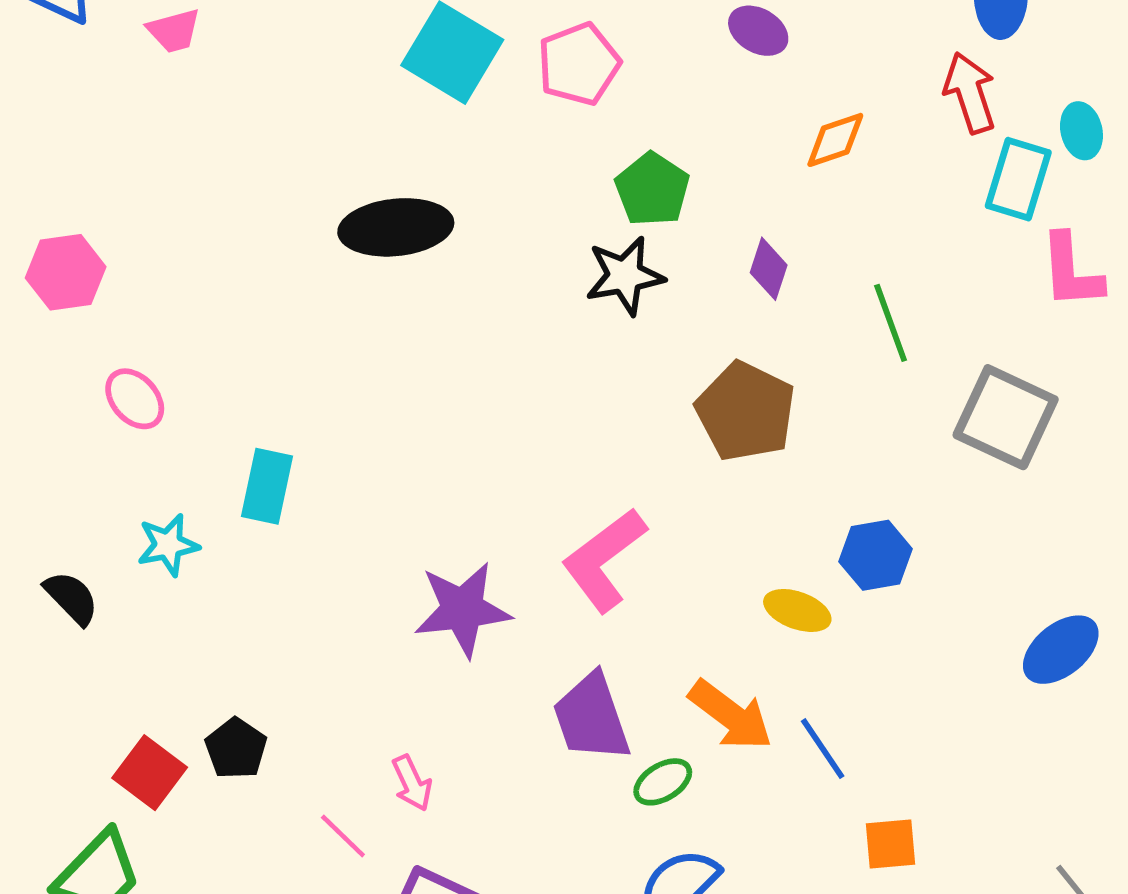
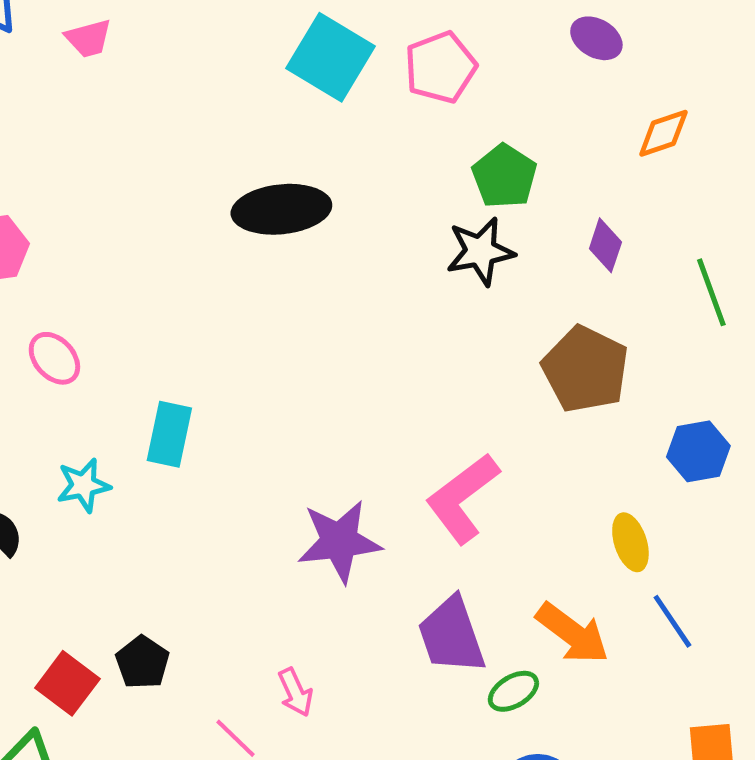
blue hexagon: (876, 555) -> (698, 451), moved
yellow ellipse: (797, 610) -> (630, 542), turned 52
blue line: (823, 749) -> (672, 621), moved

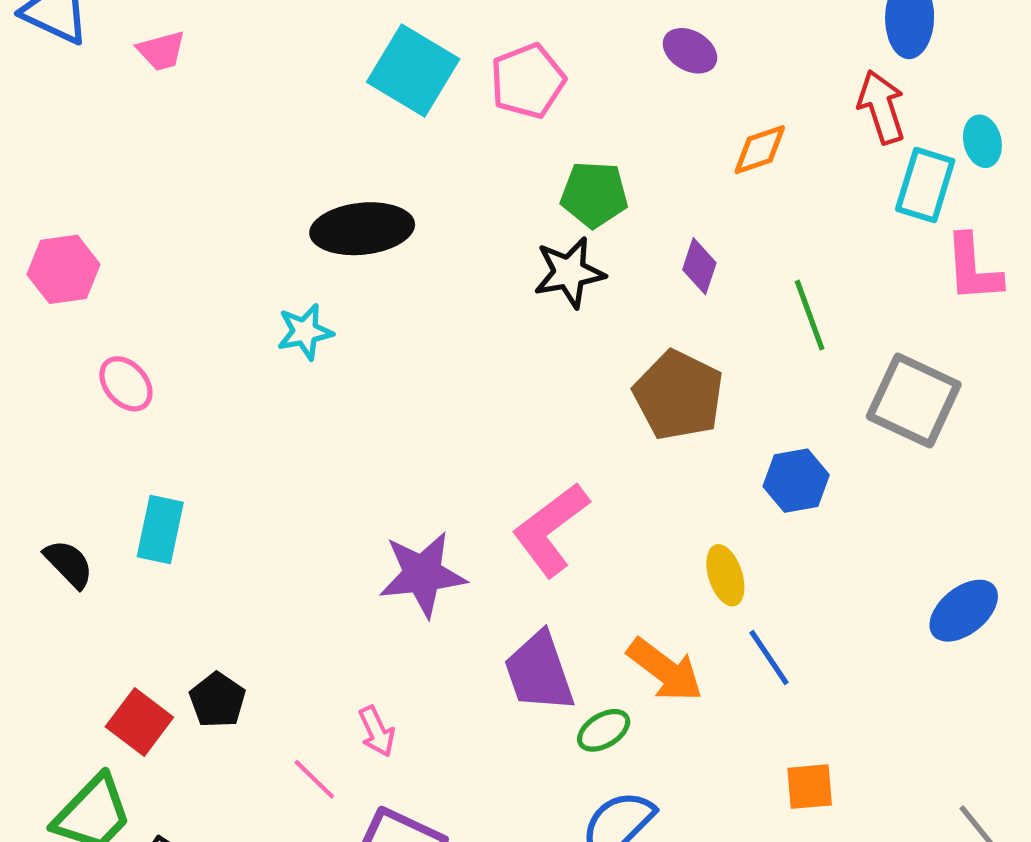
green pentagon: (504, 176) -> (594, 194), turned -30
cyan rectangle: (169, 434) -> (160, 529), moved
cyan star: (83, 485) -> (305, 332), moved

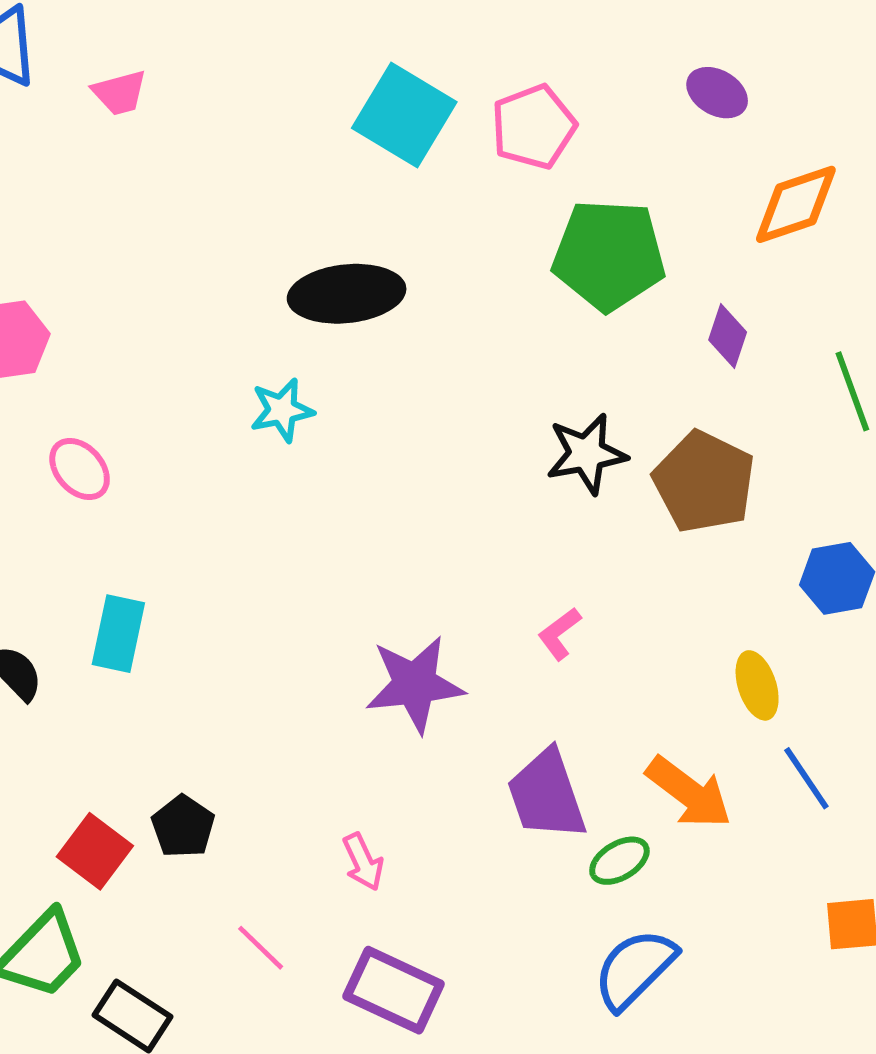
orange diamond: (760, 150) -> (796, 204), size x1.4
green pentagon: (594, 194) -> (609, 255), size x1.5
black star: (569, 272) -> (587, 454), moved
pink L-shape: (551, 529) -> (559, 634), size x0.5
pink line: (314, 779) -> (261, 948), moved

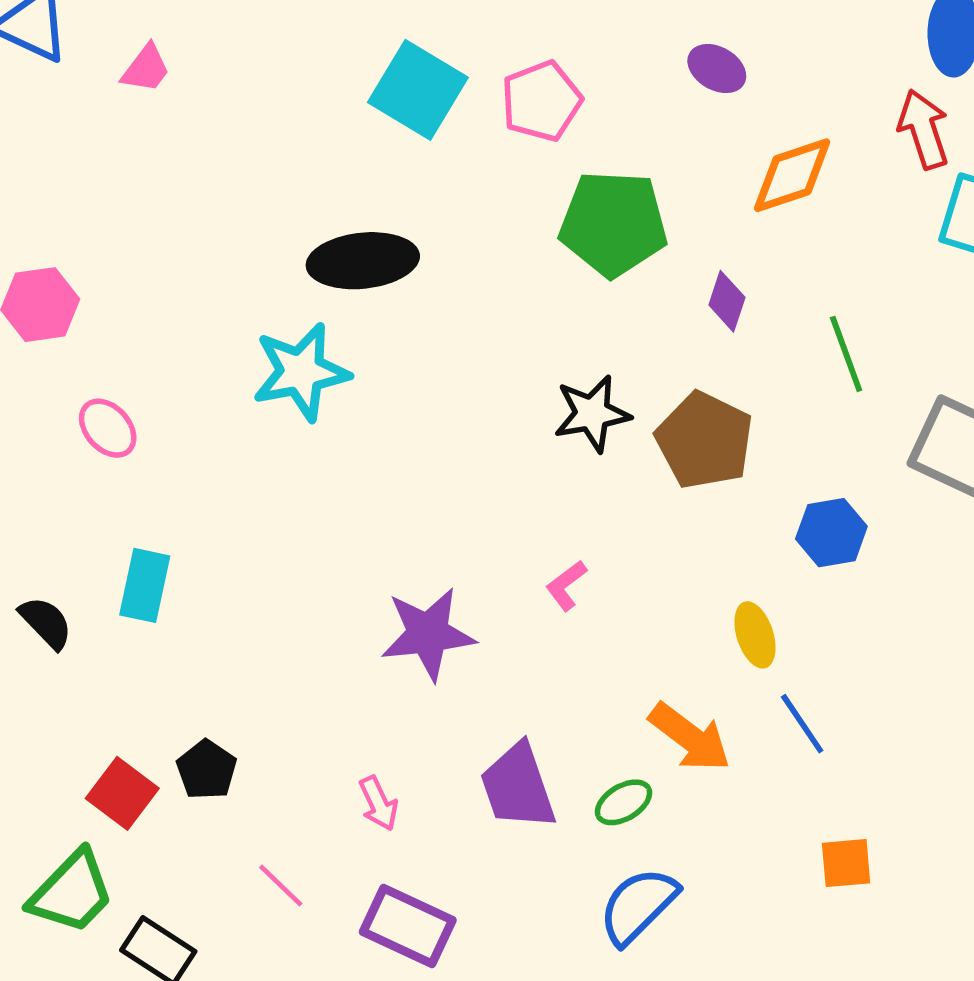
pink trapezoid: (120, 93) -> (146, 69), turned -38
cyan star: (282, 410) -> (301, 372), size x1.6
purple trapezoid: (547, 795) -> (518, 787), moved

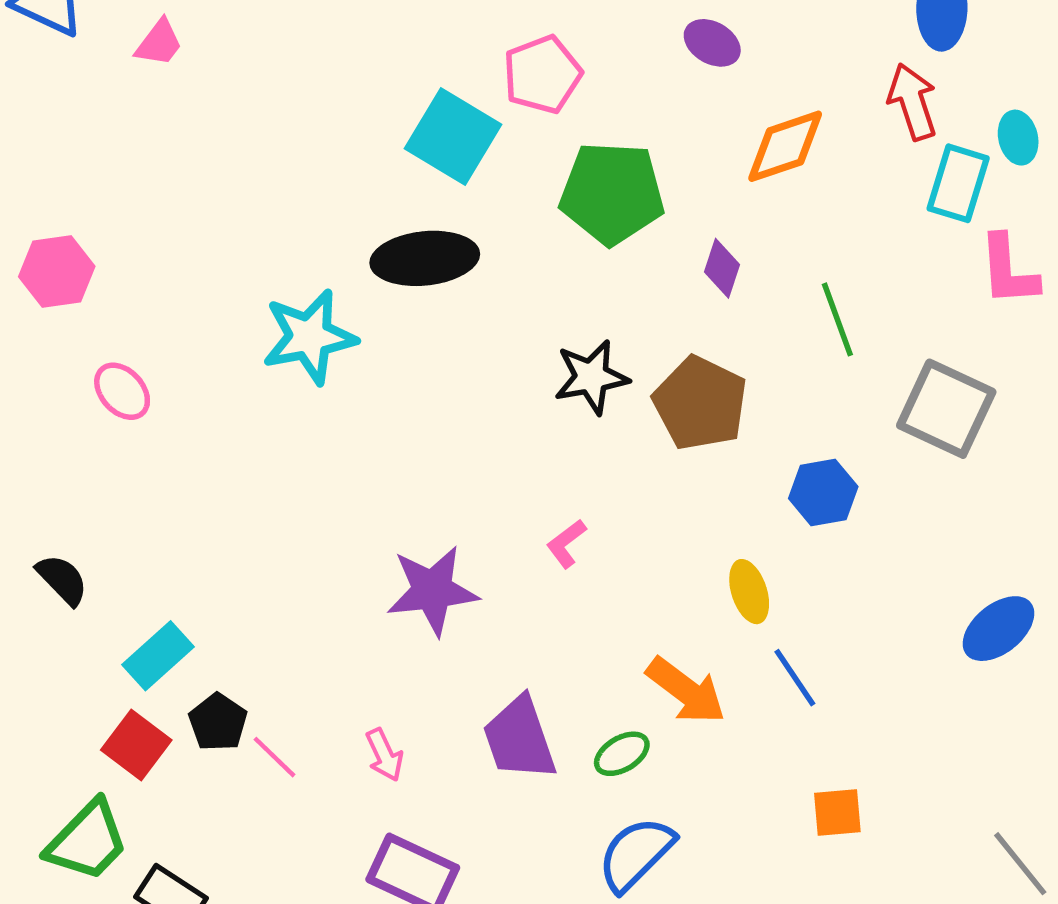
cyan square: (418, 90) -> (453, 136), moved
black ellipse: (363, 261) -> (425, 258), moved
cyan rectangle: (145, 585) -> (158, 656), moved, turned 36
pink line: (281, 886) -> (275, 757), moved

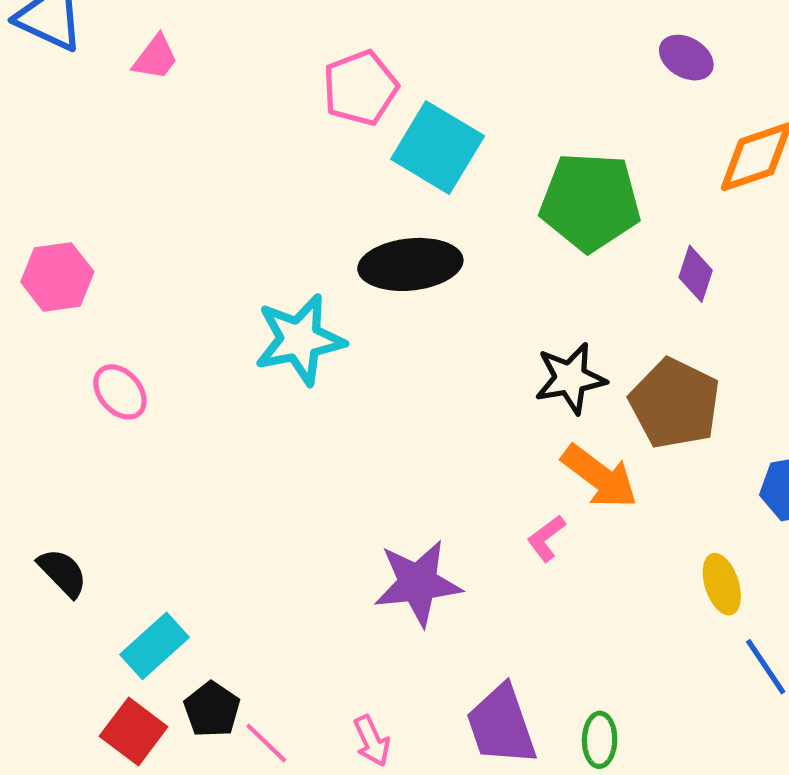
pink pentagon: (542, 74) -> (360, 88), moved
orange arrow: (686, 691) -> (600, 477), moved
green ellipse: (622, 754) -> (600, 740), turned -58

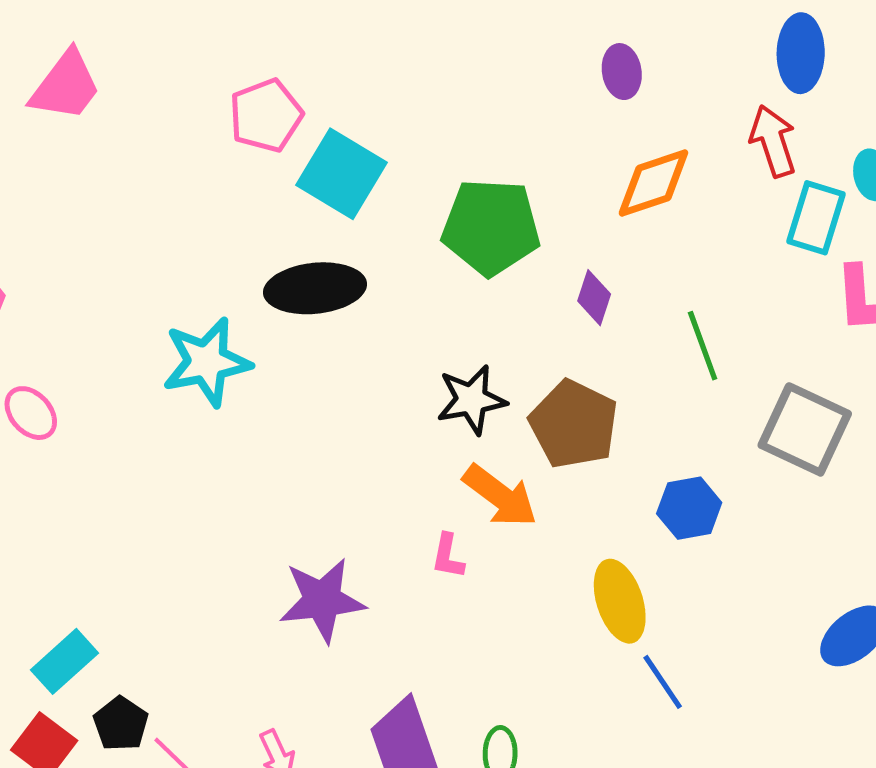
pink trapezoid: (156, 58) -> (66, 86), size x1.6
purple ellipse: (686, 58) -> (622, 72), moved, turned 51
pink L-shape: (546, 538) -> (448, 556), turned -42
yellow ellipse: (722, 584) -> (620, 601), size x1.4

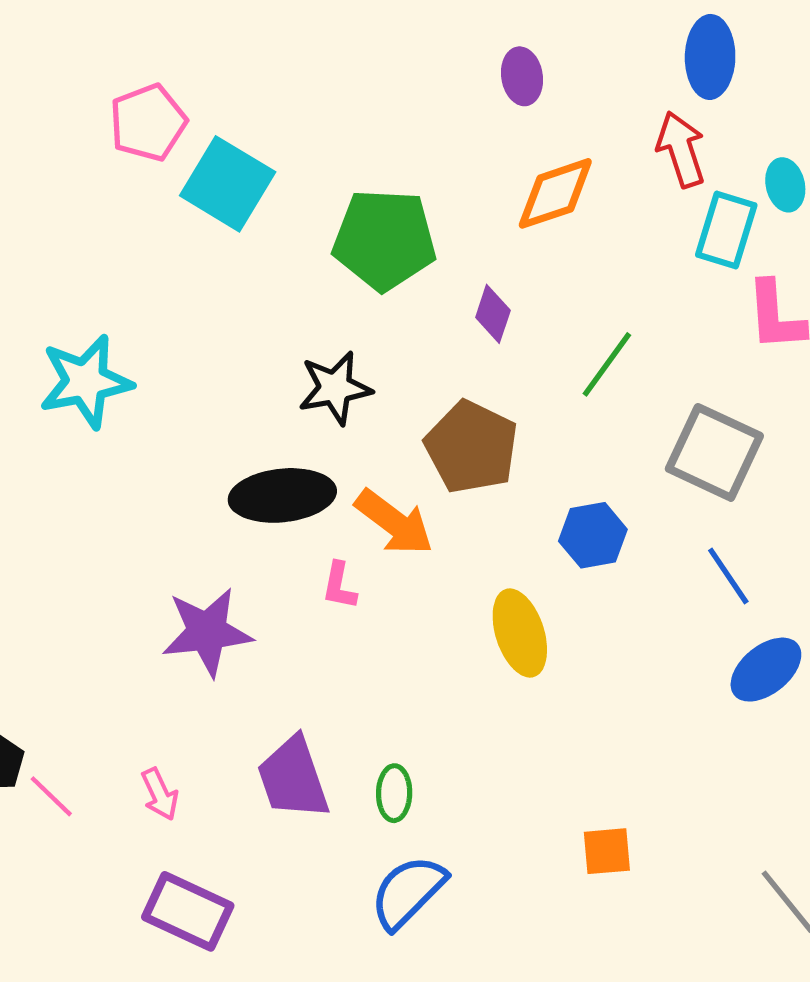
black ellipse: (315, 288) -> (282, 495), moved
green line: (703, 346) -> (607, 364), turned 56
black star: (471, 400) -> (335, 388), moved
blue line: (663, 682) -> (728, 576), moved

